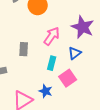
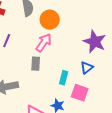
pink arrow: (52, 36) -> (44, 43), moved
pink square: (68, 78) -> (80, 93), turned -36

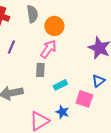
blue triangle: (87, 68) -> (98, 81), moved
cyan rectangle: (64, 78) -> (60, 85), moved, turned 48

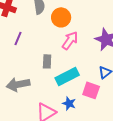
pink arrow: (48, 49) -> (70, 40), moved
cyan rectangle: (60, 85) -> (67, 76), size x1.6

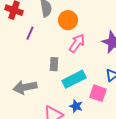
purple line: (18, 38) -> (30, 33), moved

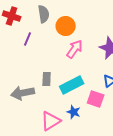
gray rectangle: (54, 64) -> (47, 79), moved

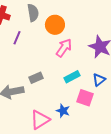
gray rectangle: (47, 79) -> (36, 78), turned 64
cyan rectangle: (72, 85) -> (72, 77), moved, size x0.7

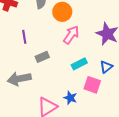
purple line: (17, 38) -> (24, 37), moved, turned -32
gray rectangle: (36, 78) -> (42, 57), moved

